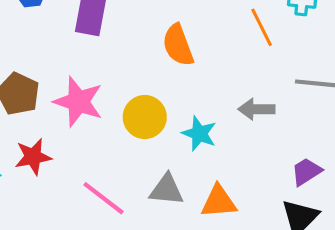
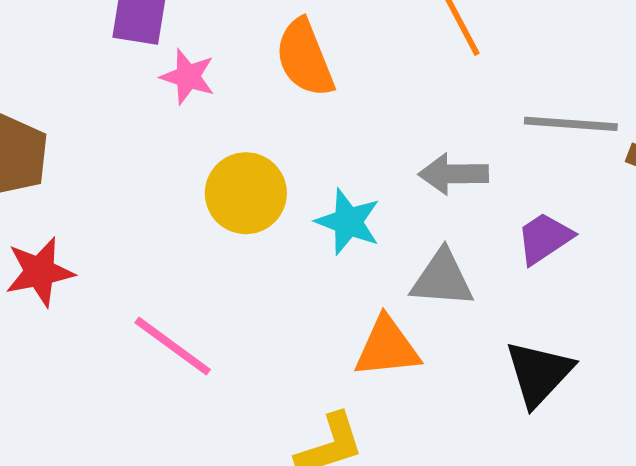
pink star: (78, 102) -> (188, 77), moved, size x0.6
purple trapezoid: (306, 172) -> (545, 238), moved
gray triangle: (167, 190) -> (442, 279), moved

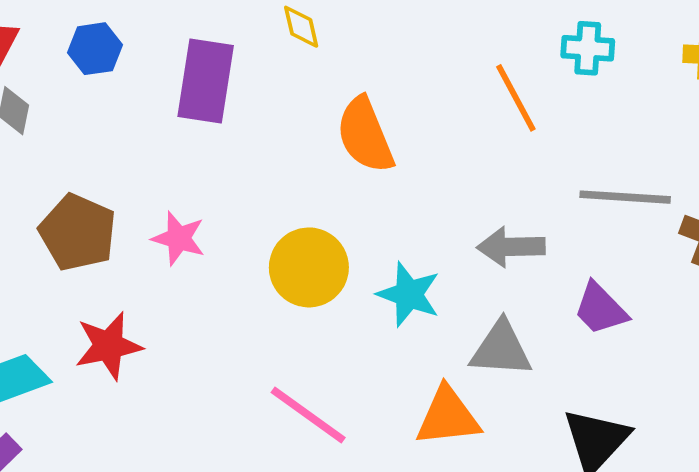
pink star: (188, 77) -> (179, 238), moved
purple trapezoid: (545, 238) -> (600, 309), turned -100
pink line: (173, 346) -> (308, 415), moved

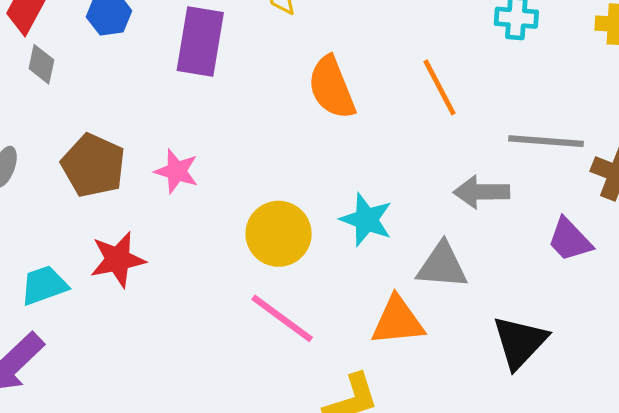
orange line: (516, 98) -> (440, 87), moved
gray arrow: (511, 247) -> (481, 192), moved
yellow circle: (309, 267) -> (279, 234), moved
purple trapezoid: (600, 309) -> (570, 240), moved

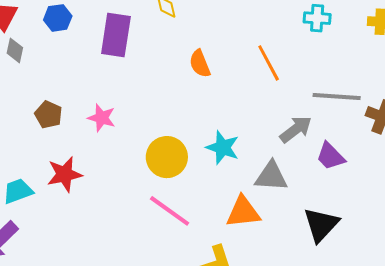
orange semicircle: (332, 88) -> (200, 64), size x0.7
brown pentagon: (93, 165) -> (49, 115), size x0.7
gray arrow: (481, 192) -> (296, 129), turned 144
purple trapezoid: (570, 240) -> (330, 156), moved

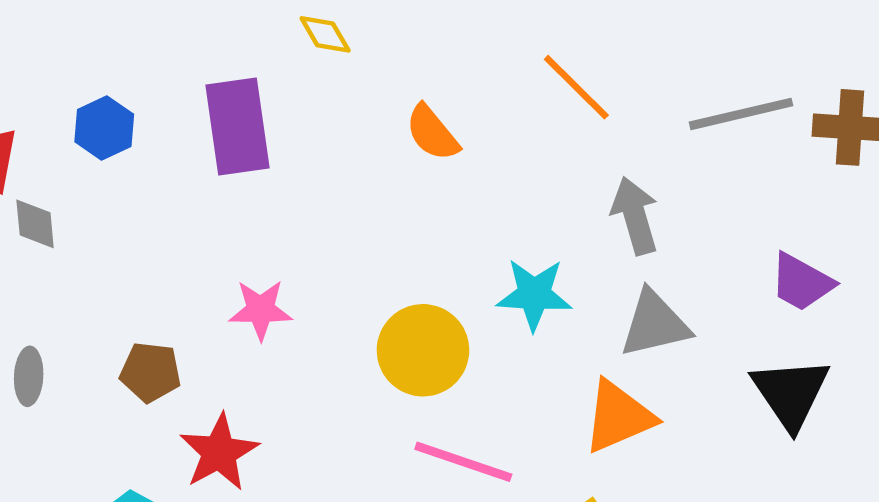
brown pentagon: (49, 115) -> (150, 372), moved
gray arrow: (296, 129) -> (635, 216), moved, turned -52
purple trapezoid: (330, 156) -> (802, 282), moved

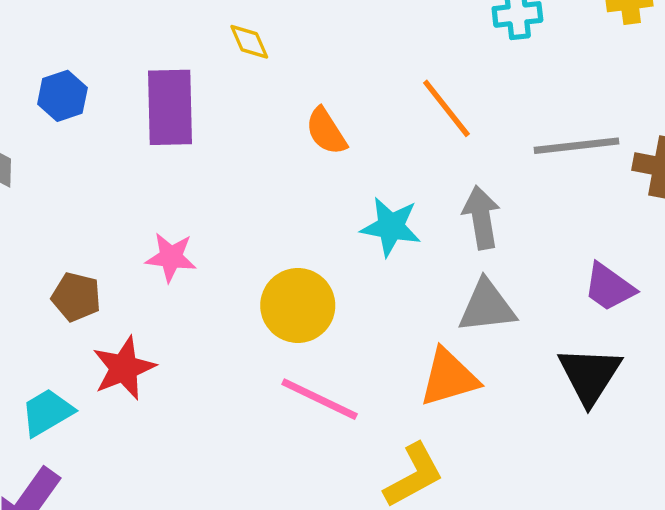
cyan star: (534, 294) -> (391, 227), moved

